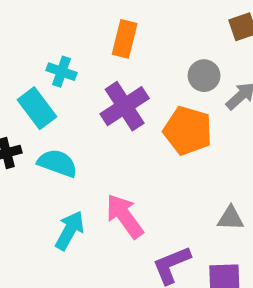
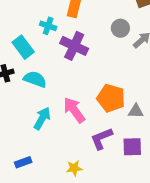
cyan cross: (61, 72) -> (48, 26), moved
purple cross: (125, 106) -> (74, 46), turned -32
orange pentagon: (188, 131) -> (111, 98), moved

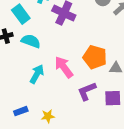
yellow star: (74, 168) -> (48, 116), moved

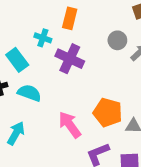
cyan arrow: (37, 74) -> (16, 133), moved

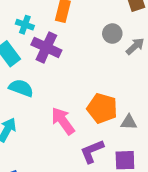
cyan cross: (43, 38) -> (25, 25), moved
purple cross: (70, 59) -> (46, 47), moved

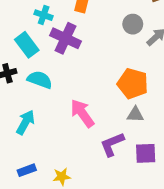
orange pentagon: (102, 108) -> (133, 84), moved
gray triangle: (129, 122) -> (135, 115), moved

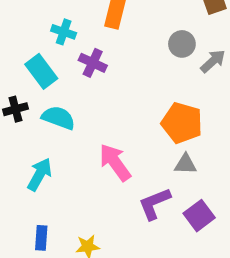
purple cross: (66, 38) -> (93, 63), size x0.7
purple square: (146, 153) -> (199, 216), turned -35
blue rectangle: (27, 170) -> (41, 238), turned -66

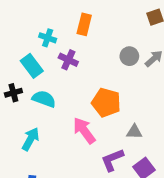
gray circle: (182, 44) -> (129, 56), moved
orange pentagon: (182, 123) -> (106, 103), moved

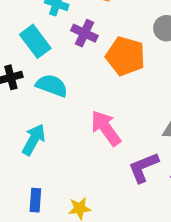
orange pentagon: (106, 103) -> (125, 56), moved

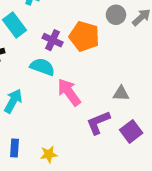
purple cross: (84, 33) -> (53, 40), moved
cyan semicircle: (52, 86) -> (42, 67), moved

